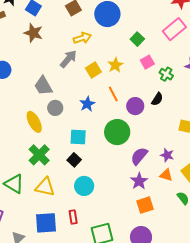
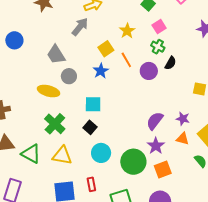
yellow square: (93, 70) -> (106, 49), moved
green cross: (166, 74) -> (158, 47), moved
yellow ellipse: (34, 122) -> (49, 91), turned -45
green circle: (117, 132) -> (133, 162), moved

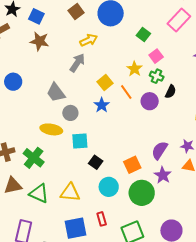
yellow star: (127, 31) -> (135, 69), moved
cyan square: (93, 104) -> (80, 141), moved
green cross: (55, 124) -> (34, 158), moved
orange square: (163, 169) -> (132, 165), moved

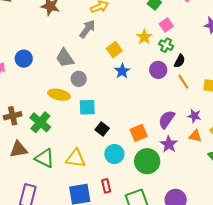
blue circle: (13, 82) -> (24, 59), moved
orange line: (126, 92) -> (183, 82), moved
blue star: (102, 105) -> (122, 71), moved

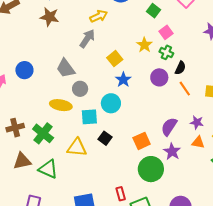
cyan circle: (114, 154) -> (111, 103), moved
yellow triangle: (76, 158) -> (77, 148), moved
red rectangle: (106, 186) -> (121, 194), moved

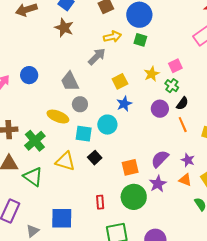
green square: (153, 11) -> (140, 40), moved, turned -32
red rectangle: (121, 194) -> (100, 202), moved

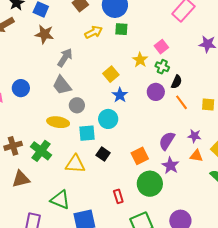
gray arrow: (97, 56) -> (65, 58), moved
green triangle: (33, 177) -> (60, 200), moved

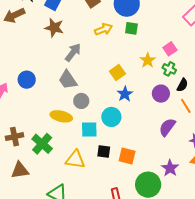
purple semicircle: (167, 141) -> (167, 127), moved
black square: (103, 154) -> (104, 152), turned -32
orange square: (140, 156) -> (127, 156), moved, turned 36

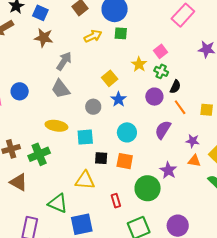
gray circle: (81, 101) -> (93, 107), moved
cyan circle: (111, 117) -> (127, 132), moved
green cross: (42, 144) -> (39, 154), turned 30
yellow triangle: (75, 160) -> (85, 180), moved
brown triangle: (20, 170) -> (19, 182), turned 42

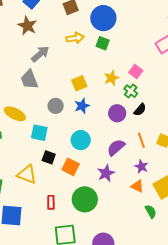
pink square: (161, 51) -> (136, 72), turned -32
orange line: (180, 107) -> (141, 140), moved
purple star: (168, 170) -> (106, 173), moved

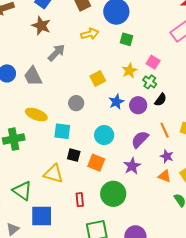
green square: (103, 43) -> (126, 39), moved
gray trapezoid: (29, 80) -> (33, 76), moved
blue star: (82, 106) -> (116, 102), moved

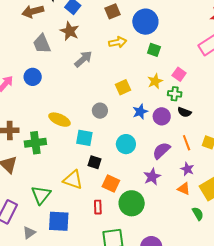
gray trapezoid: (33, 76) -> (42, 44), moved
green cross: (150, 82) -> (175, 94), turned -32
black semicircle: (161, 100) -> (184, 112), turned 72
orange square: (96, 163) -> (111, 184), moved
green triangle: (22, 191) -> (41, 195), turned 30

